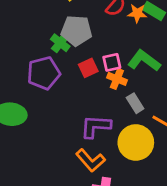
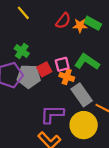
gray pentagon: (76, 31) -> (29, 76), moved
gray rectangle: (135, 103) -> (82, 95), size x1.5

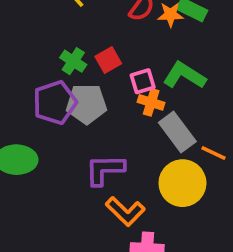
red square: (44, 69) -> (108, 60), moved
purple L-shape: (52, 114) -> (105, 170), moved

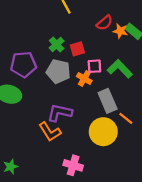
orange cross: (151, 102) -> (84, 79), moved
purple pentagon: (55, 103) -> (23, 64), moved
orange L-shape: (125, 211) -> (50, 132), moved

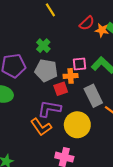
red square: (77, 49) -> (61, 89), moved
orange cross: (84, 79) -> (71, 76), turned -32
yellow circle: (103, 132) -> (77, 125), moved

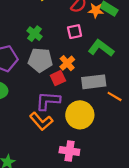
pink square: (79, 64) -> (75, 32), moved
orange cross: (71, 76) -> (67, 63), turned -32
gray rectangle: (93, 96) -> (94, 82), turned -65

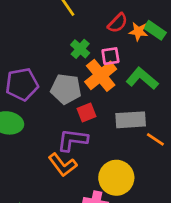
green cross: (35, 34) -> (80, 49), moved
orange cross: (67, 63) -> (101, 75), moved, size x1.6
yellow circle: (80, 115) -> (116, 178), moved

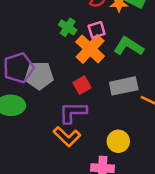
gray pentagon: (66, 89) -> (39, 75), moved
yellow circle: (116, 178) -> (118, 141), size x0.7

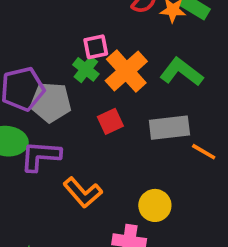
green cross: (68, 27) -> (86, 69), moved
pink square: (97, 30) -> (96, 47), moved
purple L-shape: (73, 112) -> (41, 156), moved

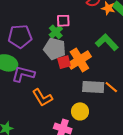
orange cross: (126, 71) -> (79, 60), moved
gray pentagon: (51, 102) -> (55, 49), moved
gray rectangle: (169, 128) -> (93, 87), moved

